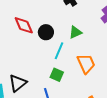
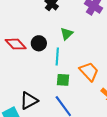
orange trapezoid: (86, 64) -> (89, 72), moved
black triangle: (18, 83) -> (29, 101), turned 30

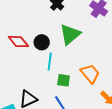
green triangle: (67, 34) -> (70, 34), size x1.6
cyan line: (57, 56) -> (50, 62), moved

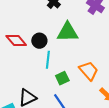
green triangle: (70, 34) -> (68, 32), turned 40
green square: (64, 80) -> (62, 78), turned -32

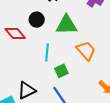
black circle: (39, 41) -> (37, 20), moved
orange trapezoid: (89, 71) -> (86, 51), moved

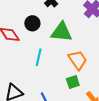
green square: (61, 71) -> (73, 82), moved

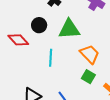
green square: (73, 82) -> (88, 77), turned -32

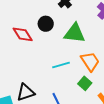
cyan line: (51, 58) -> (61, 65), moved, turned 60

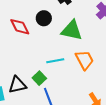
green square: (85, 83) -> (39, 78), moved

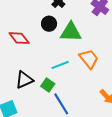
black circle: (44, 18) -> (49, 24), moved
black triangle: (17, 85) -> (24, 80), moved

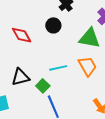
green triangle: (71, 32) -> (90, 38), moved

